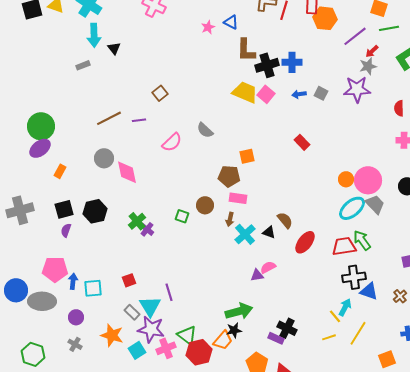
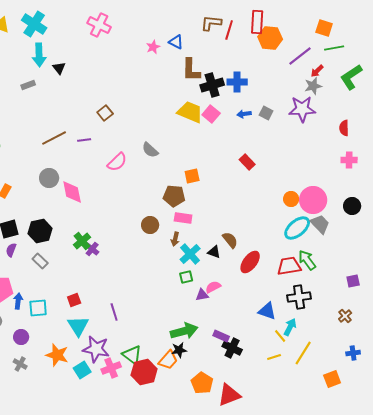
green square: (182, 216) -> (186, 277), moved, turned -32
blue triangle: (369, 291) -> (267, 311), moved
cyan triangle: (150, 306) -> (78, 326), moved
gray rectangle: (132, 312) -> (40, 261), moved
purple rectangle: (276, 338) -> (221, 336), moved

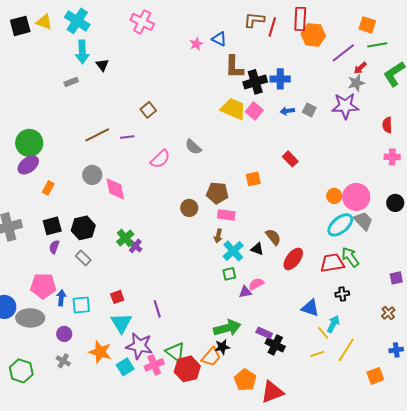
orange square: (192, 176) -> (253, 179), moved
brown circle: (150, 225) -> (189, 208), moved
black cross: (299, 297) -> (342, 294), size x0.6

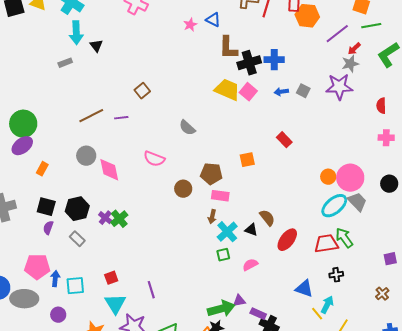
pink semicircle: (160, 159) -> (154, 159), moved, turned 65
black square: (52, 226) -> (46, 207), turned 30
purple cross: (135, 246) -> (105, 218), moved
purple triangle: (245, 292) -> (239, 301), moved

